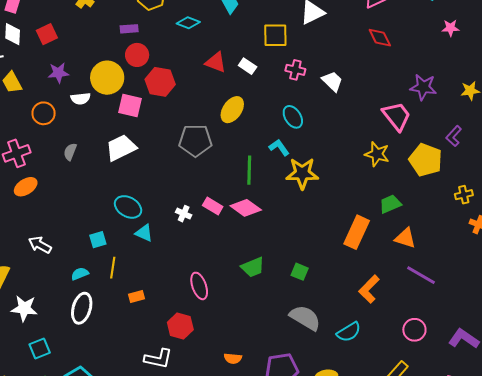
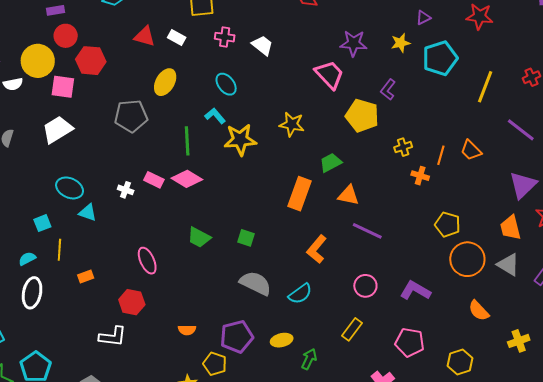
yellow star: (377, 154) -> (292, 124), moved
green trapezoid: (253, 267) -> (199, 237), turned 55

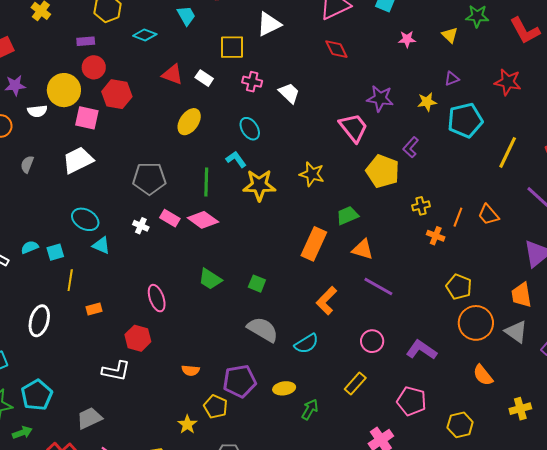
gray pentagon: (131, 116) -> (149, 178), moved
cyan semicircle: (27, 259) -> (30, 247), moved

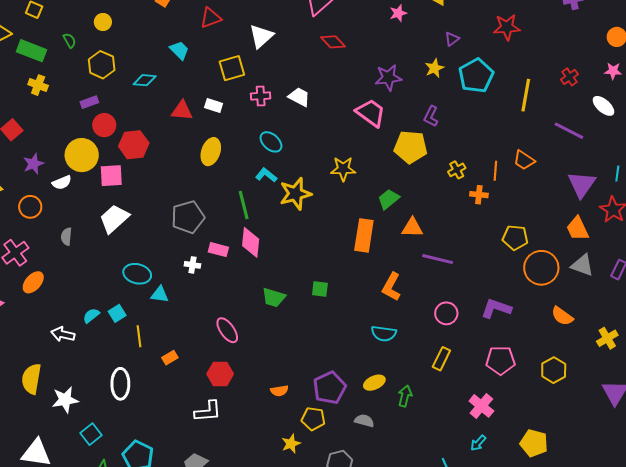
pink diamond: (203, 220) -> (251, 242), turned 76
gray semicircle: (263, 329) -> (364, 421), moved, size x0.6
cyan semicircle: (306, 344) -> (384, 334), turned 55
yellow star: (187, 424) -> (291, 444), turned 30

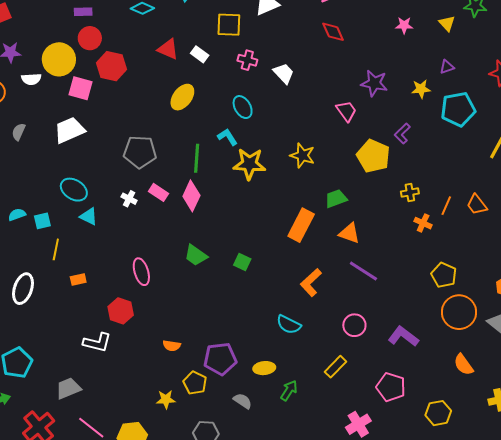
pink trapezoid: (371, 113) -> (346, 111), size x0.7

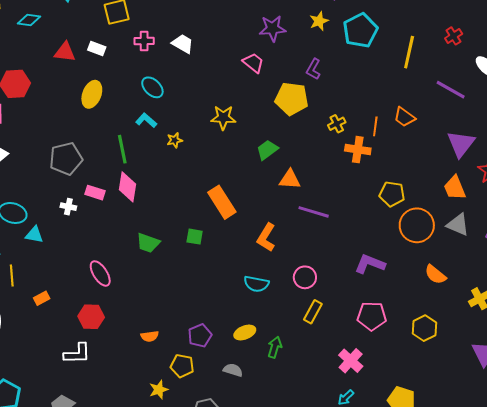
yellow star: (249, 164) -> (175, 140), size x0.5
orange cross: (423, 223) -> (358, 150), size x1.4
orange rectangle: (301, 225) -> (222, 202), moved, turned -44
pink circle: (354, 325) -> (305, 277), moved
purple pentagon: (220, 359) -> (200, 336), size x0.7

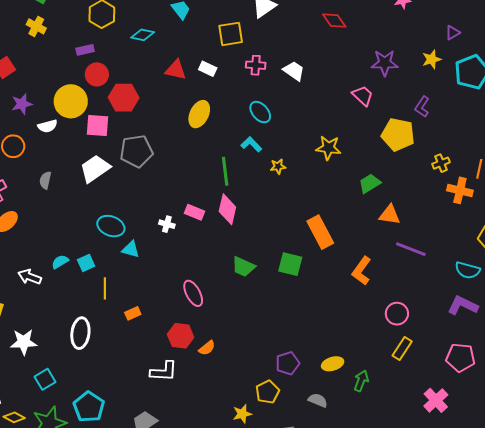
gray pentagon: (66, 159) -> (136, 151), moved
green square: (195, 237) -> (290, 264), size x1.4
cyan semicircle: (256, 284) -> (468, 270), moved
orange semicircle: (150, 336) -> (207, 348), moved, turned -36
yellow pentagon: (182, 366) -> (267, 392), turned 30

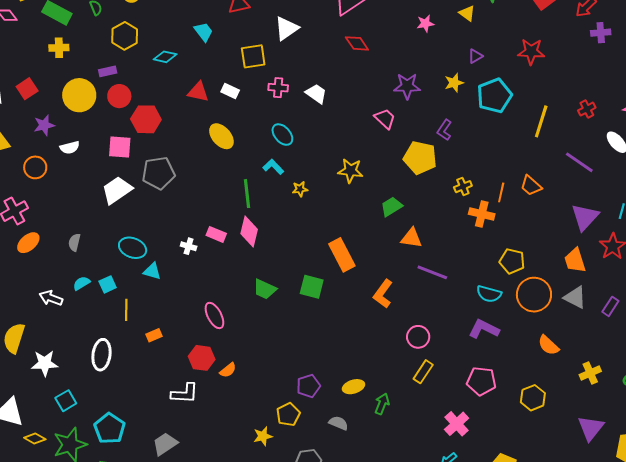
yellow cross: (36, 26) -> (59, 48), turned -30
yellow circle: (71, 101) -> (79, 95), moved
yellow ellipse: (199, 114) -> (221, 136), turned -68
gray semicircle: (45, 180) -> (74, 242), moved

